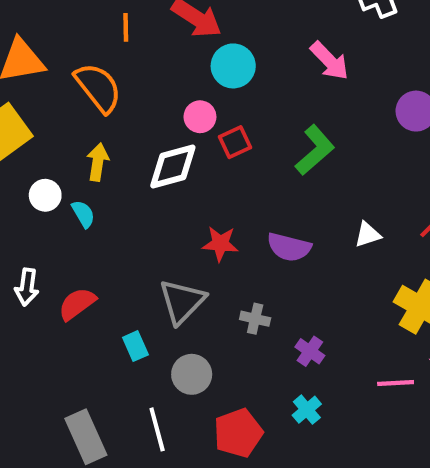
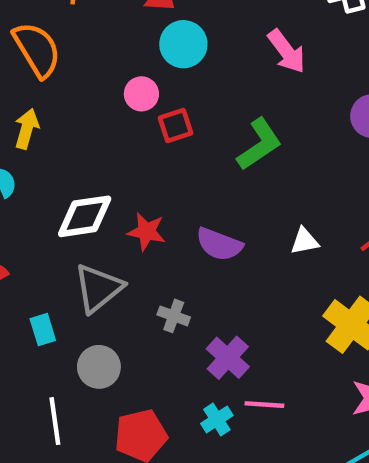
white diamond: (173, 167) -> (85, 216), moved
purple cross: (310, 351) -> (228, 358), size x1.4
pink line: (396, 383) -> (264, 405), moved

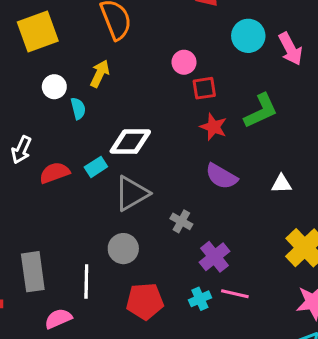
cyan circle: (183, 44) -> (248, 36), moved
red star: (147, 232) -> (213, 127), moved
cyan rectangle: (43, 330) -> (96, 167), moved, turned 65

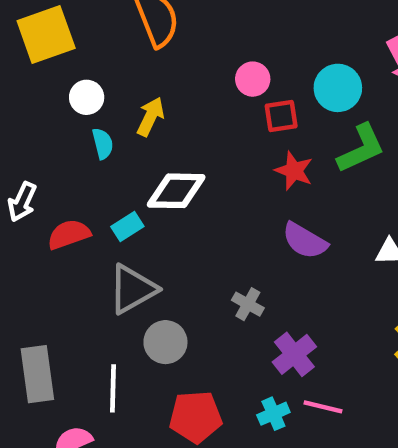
cyan circle: (248, 36) -> (338, 88), moved
yellow arrow: (100, 74) -> (150, 117), moved
white circle: (54, 87) -> (87, 97), moved
gray triangle: (132, 193) -> (132, 289), moved

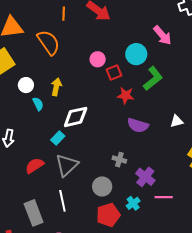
red semicircle: (69, 234) -> (35, 166), moved
gray circle: (165, 342) -> (102, 186), moved
white line: (113, 388) -> (62, 201), moved
cyan cross: (273, 414) -> (133, 203), moved

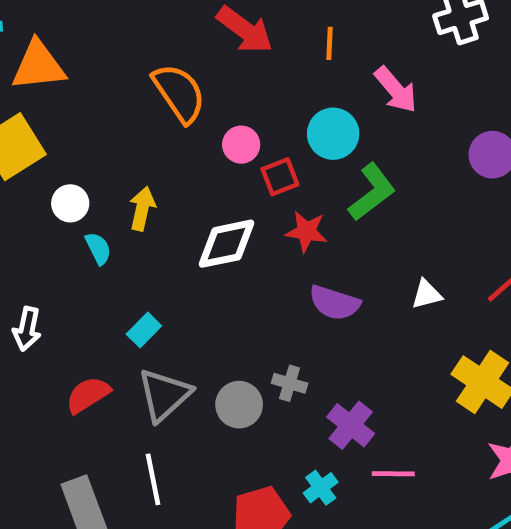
orange line: (64, 14) -> (330, 43), moved
orange semicircle: (49, 42) -> (179, 93), moved
white diamond: (76, 117) -> (227, 244), moved
gray circle: (102, 186) -> (239, 405), moved

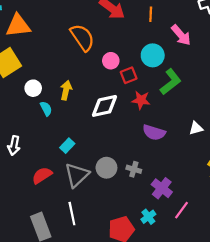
gray circle: (239, 405) -> (106, 168), moved
pink line: (393, 474) -> (181, 210), turned -54

